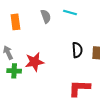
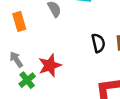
green cross: (14, 71) -> (27, 80), turned -32

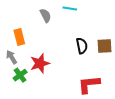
orange rectangle: (19, 21) -> (19, 37), moved

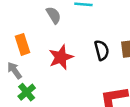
red star: (40, 63) -> (61, 57), moved

